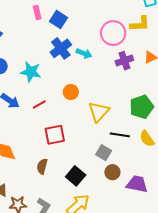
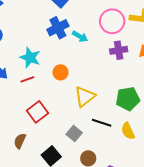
cyan star: (31, 72) -> (30, 58), moved
red square: (55, 135) -> (38, 112), turned -35
gray square: (104, 153) -> (74, 133), moved

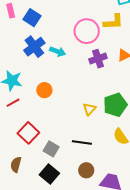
yellow triangle: (85, 97) -> (89, 109), moved, size x0.6
black line: (102, 123) -> (82, 142), moved
gray square: (74, 133) -> (51, 149), moved

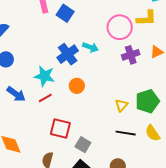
blue cross: (34, 47) -> (68, 54), moved
red square: (28, 133) -> (60, 128), turned -30
black line: (82, 142) -> (126, 133), moved

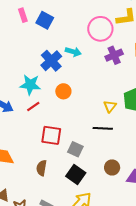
black line: (126, 133) -> (103, 128), moved

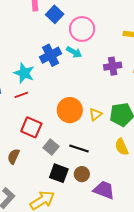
pink circle: (100, 29) -> (82, 29), moved
orange circle: (63, 91) -> (70, 110), moved, size x1.6
black line: (103, 128) -> (79, 149), moved
black square: (76, 174) -> (59, 173), moved, turned -30

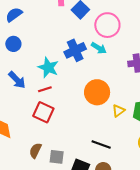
orange circle: (70, 110) -> (97, 92), moved
red square: (31, 127) -> (43, 112), moved
gray square: (51, 147) -> (57, 157), moved, turned -35

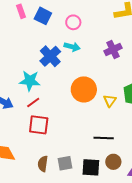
pink circle: (107, 25) -> (73, 22), size x0.6

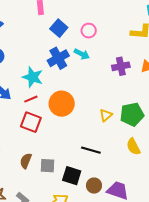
blue square: (43, 16) -> (59, 28), moved
orange circle: (84, 89) -> (62, 104), moved
brown circle: (113, 162) -> (94, 186), moved

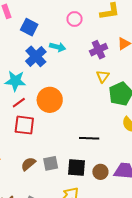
pink circle: (89, 31) -> (75, 19), moved
yellow triangle: (106, 115) -> (103, 76), moved
brown semicircle: (26, 161) -> (28, 164), turned 42

